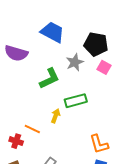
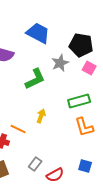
green rectangle: (76, 101) -> (79, 101), moved
orange L-shape: (99, 144) -> (84, 127), moved

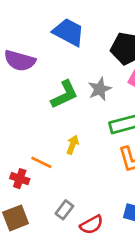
gray star: (60, 63) -> (100, 89), moved

